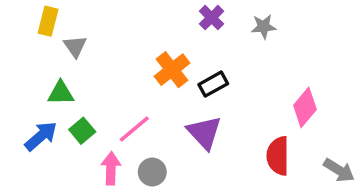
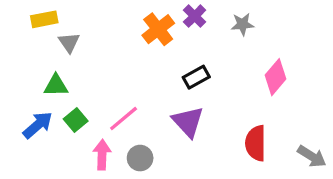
yellow rectangle: (48, 21) -> (44, 19), turned 65
orange cross: (172, 70) -> (158, 29), moved
pink diamond: (305, 107) -> (275, 77), moved

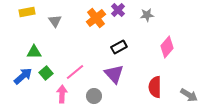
gray triangle: (69, 42) -> (55, 21), moved
gray circle: (140, 158) -> (94, 96), moved

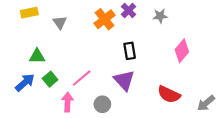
black rectangle: (119, 47) -> (130, 51), turned -70
red semicircle: (155, 87) -> (169, 94), turned -65
gray arrow: (189, 95) -> (206, 103), turned 108

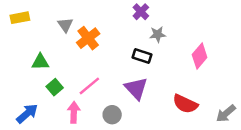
yellow rectangle: (29, 13) -> (20, 18), moved
gray star: (160, 16) -> (158, 34), moved
orange cross: (105, 19) -> (88, 38), moved
black rectangle: (130, 51) -> (142, 56), turned -63
blue arrow: (25, 82) -> (27, 114), moved

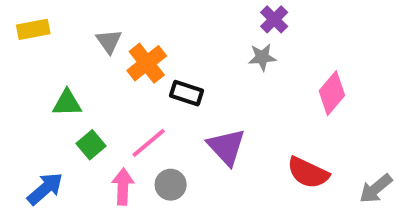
purple cross: (141, 12) -> (274, 19), moved
black rectangle: (142, 56) -> (187, 93), moved
gray circle: (112, 115) -> (171, 185), moved

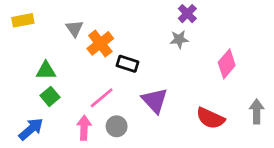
green square: (91, 145) -> (50, 96), moved
gray arrow: (376, 189) -> (257, 111), moved, turned 130

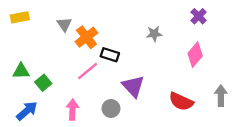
purple cross: (187, 14) -> (199, 16), moved
green triangle: (46, 71) -> (21, 71), moved
pink line: (102, 98) -> (88, 71), moved
gray circle: (117, 126) -> (111, 108), moved

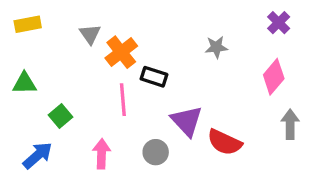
green triangle: (21, 71) -> (24, 83), moved
pink line: (88, 71) -> (123, 100), turned -55
gray arrow: (221, 96) -> (290, 124), moved
red semicircle: (181, 101) -> (225, 142), moved

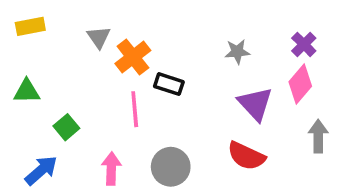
purple cross: (279, 23) -> (304, 44), moved
purple triangle: (187, 121) -> (255, 104), moved
gray circle: (156, 152) -> (171, 167), size x1.4

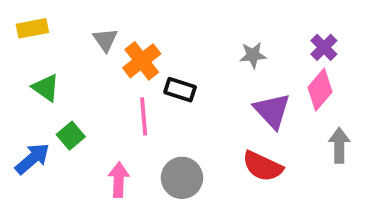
green triangle: (27, 91) -> (46, 88), moved, turned 36
blue arrow: (41, 170) -> (32, 159), moved

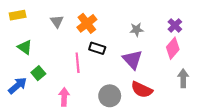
orange cross: (142, 61) -> (87, 23), moved
purple triangle: (272, 111) -> (132, 60), moved
gray circle: (182, 178) -> (110, 96), moved

